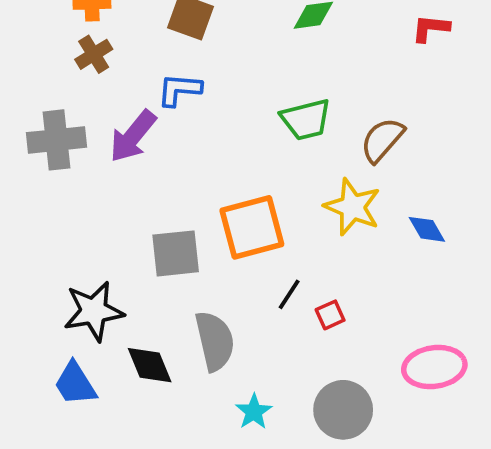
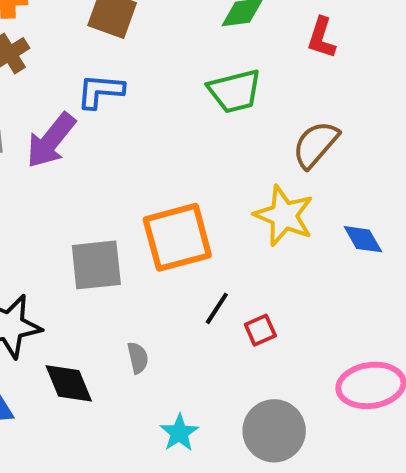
red L-shape: (431, 28) -> (322, 38), moved, turned -78
green trapezoid: (306, 119) -> (235, 91), moved
gray semicircle: (215, 341) -> (138, 358), size x0.5

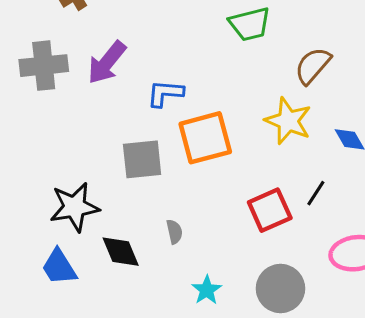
blue L-shape: (100, 91) -> (165, 93), moved
black line: (217, 308) -> (316, 193), moved
red square: (260, 330) -> (270, 210), size x1.8

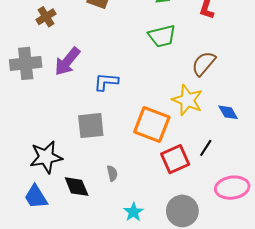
orange square: (205, 138) -> (152, 125), moved, turned 36

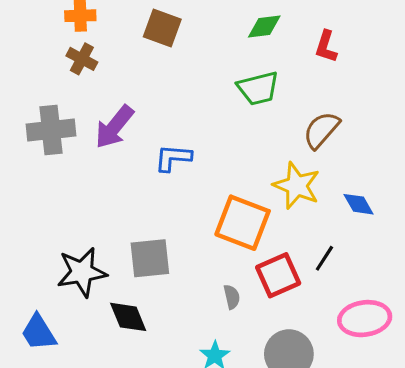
brown cross: (46, 17) -> (82, 59), turned -30
gray square: (91, 126) -> (150, 258), moved
gray semicircle: (112, 173) -> (232, 297), moved
blue trapezoid: (36, 197) -> (39, 332), moved

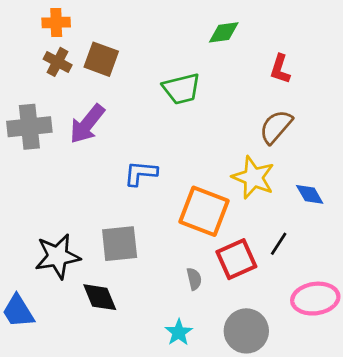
brown square: (162, 28) -> (101, 59), moved
red L-shape: (326, 47) -> (280, 69), moved
green trapezoid: (258, 88) -> (181, 89), moved
blue L-shape: (173, 158) -> (141, 173), moved

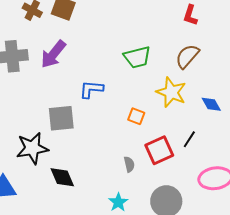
green trapezoid: (181, 89) -> (137, 57), moved
orange square: (204, 211) -> (136, 116), size x0.5
gray square: (120, 244) -> (61, 118), moved

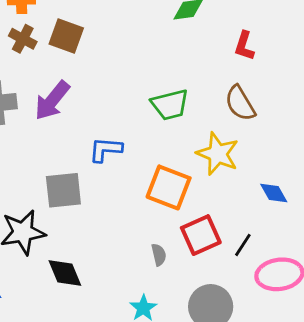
brown semicircle: (187, 56) -> (240, 103), turned -72
blue diamond: (211, 104) -> (274, 193), moved
orange square: (136, 116) -> (169, 187), size x1.8
black line: (189, 139) -> (243, 245), moved

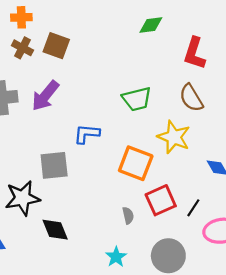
red L-shape: (244, 46) -> (194, 53), size x1.4

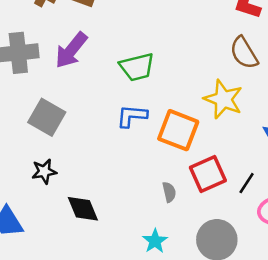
green trapezoid: (137, 99) -> (137, 67), moved
blue L-shape: (87, 134) -> (132, 116), moved
gray square: (54, 165) -> (47, 117), moved, turned 36
black star: (22, 198) -> (44, 171), size x0.6

